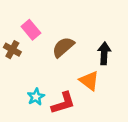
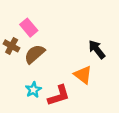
brown semicircle: (63, 47) -> (35, 54), moved
black arrow: (104, 53) -> (97, 49), turned -42

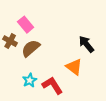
red L-shape: (59, 95) -> (52, 85), turned -105

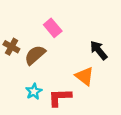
pink rectangle: (26, 25) -> (53, 28), moved
red L-shape: (52, 85) -> (60, 97), turned -60

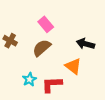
black arrow: (99, 50) -> (85, 44), turned -36
brown semicircle: (35, 55) -> (42, 48), moved

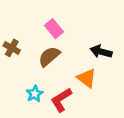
red L-shape: (52, 84) -> (61, 100), turned -30

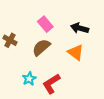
black arrow: (101, 52) -> (80, 28), moved
orange triangle: (87, 78) -> (76, 52), moved

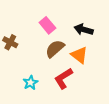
brown semicircle: (41, 47) -> (55, 49), moved
red L-shape: (51, 84) -> (63, 78), moved

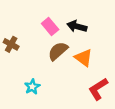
black arrow: (84, 30) -> (77, 26), moved
red L-shape: (63, 78) -> (98, 89), moved

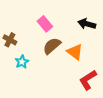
black arrow: (77, 26) -> (87, 24), moved
cyan star: (32, 87) -> (22, 62), moved

